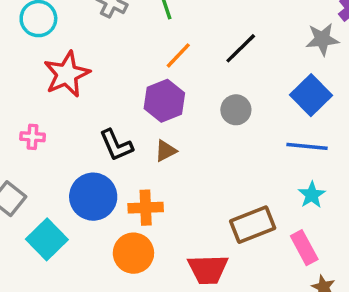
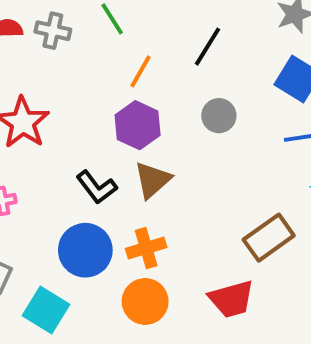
brown triangle: (166, 151) -> (153, 180), size x1.5

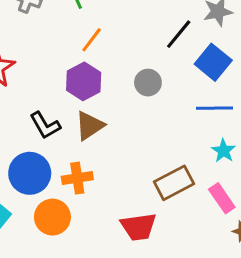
black line: (207, 47) -> (179, 34), moved
orange circle: (145, 301) -> (52, 217), moved

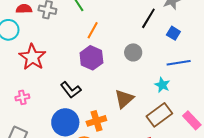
blue square: (213, 62) -> (173, 33), size x0.6
brown triangle: (90, 126) -> (124, 99), moved
cyan star: (223, 151) -> (162, 85), moved

